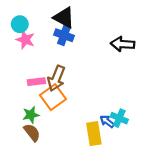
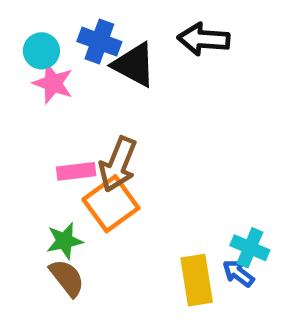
black triangle: (64, 18) -> (134, 65), moved
blue cross: (64, 35) -> (99, 42), moved
black arrow: (123, 44) -> (204, 39), moved
blue arrow: (107, 121) -> (238, 273), moved

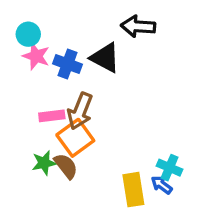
blue cross: (99, 42) -> (67, 64), moved
black triangle: (134, 65) -> (105, 58), moved
brown semicircle: (67, 278) -> (66, 166), moved

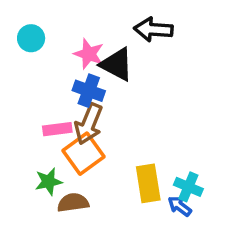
pink star: (36, 56) -> (89, 54), moved
blue cross: (67, 64) -> (89, 91), moved
brown semicircle: (66, 166) -> (73, 203), moved, turned -60
yellow rectangle: (133, 190) -> (148, 183), moved

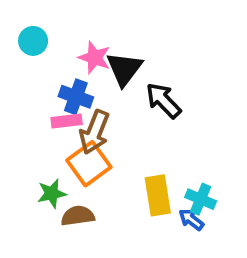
black arrow: (153, 29) -> (163, 100), moved, turned 42
black triangle: (117, 64) -> (124, 69), turned 39
blue cross: (89, 91) -> (76, 97), moved
pink rectangle: (57, 129) -> (67, 121), moved

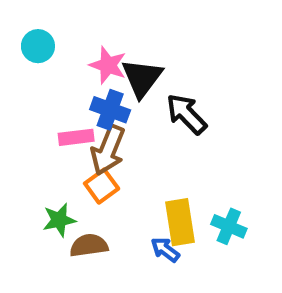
blue cross: (76, 97) -> (110, 110), moved
orange square: (89, 164) -> (102, 186), size x0.7
blue arrow: (191, 220) -> (165, 250), moved

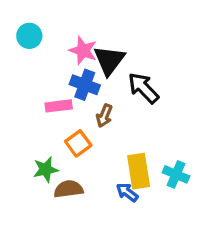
brown arrow: (108, 150) -> (104, 116), moved, size x0.6

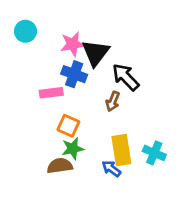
pink star: (83, 51) -> (73, 44), turned -30
brown arrow: (104, 116) -> (113, 101), moved
orange square: (78, 143) -> (68, 126), turned -30
green star: (46, 169) -> (73, 149), moved

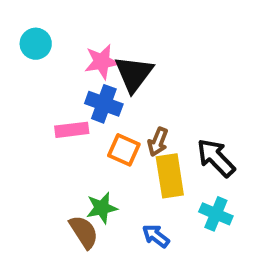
black arrow: (126, 77) -> (216, 158), moved
orange square: (68, 126) -> (124, 150), moved
yellow rectangle: (121, 150) -> (170, 176), moved
brown semicircle: (60, 166) -> (84, 232), turned 65

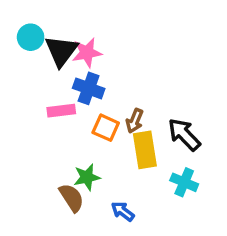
black triangle: (134, 74) -> (61, 51), moved
blue arrow: (156, 236) -> (123, 211), moved

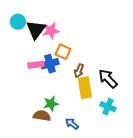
blue cross: (89, 88) -> (50, 64), moved, turned -36
orange square: (106, 128) -> (63, 52), moved
brown semicircle: (72, 198) -> (42, 116), turned -48

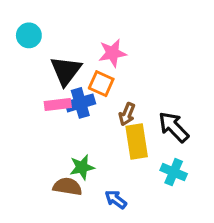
black triangle: (36, 30) -> (66, 71), moved
pink star: (51, 31) -> (112, 53), moved

